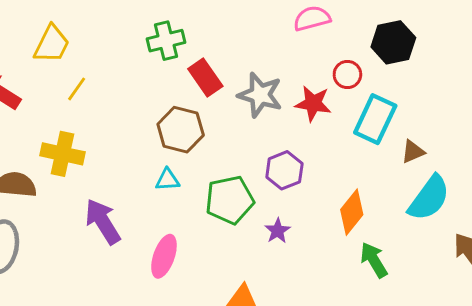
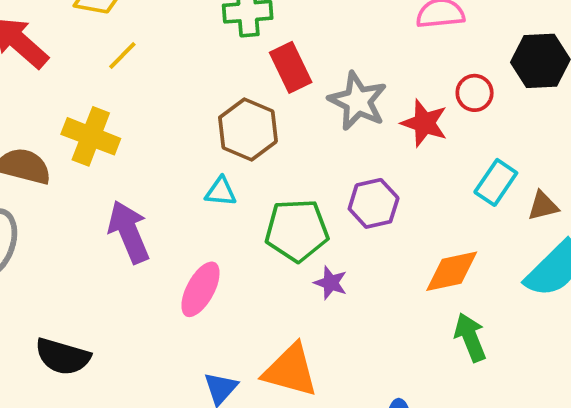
cyan rectangle: (375, 119) -> (496, 182), moved, size x0.7
orange diamond: (352, 212) -> (452, 271), turned 30
purple star: (278, 231) -> (331, 283), moved, turned -30

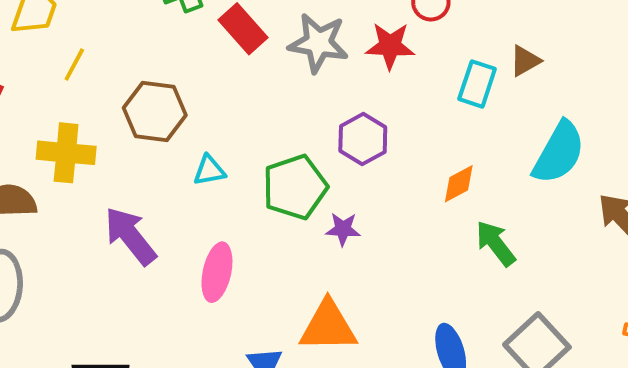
brown hexagon: (248, 129) -> (155, 112), moved
brown triangle: (543, 206) -> (525, 61), moved
orange diamond: (452, 271) -> (459, 184), size x0.7

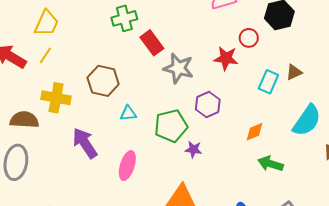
gray star: (318, 43) -> (178, 68), moved
yellow line: (74, 64) -> (45, 55), moved
green arrow: (496, 243) -> (270, 164), turned -40

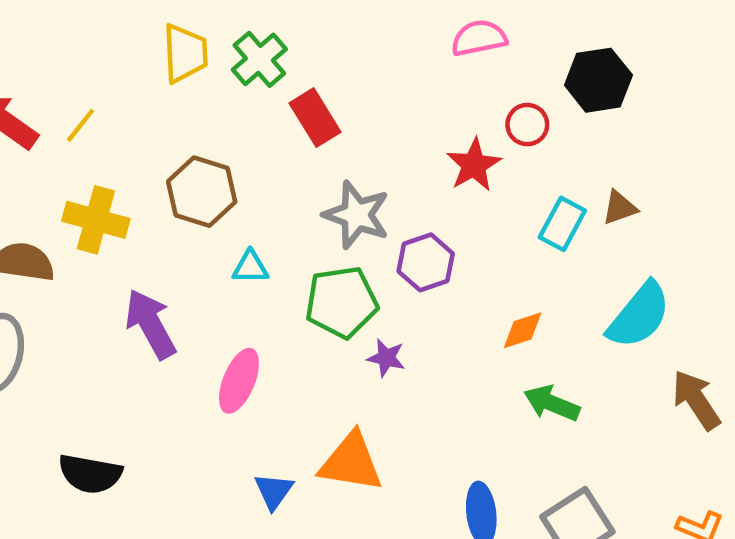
green cross: (124, 18) -> (259, 59), turned -30
yellow trapezoid: (46, 23) -> (185, 53), moved, turned -32
red star: (226, 58) -> (474, 165), turned 30
gray star: (178, 68) -> (357, 215), moved

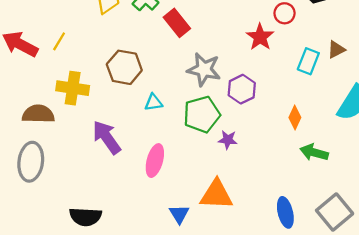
orange diamond: (523, 330) -> (295, 117), turned -40

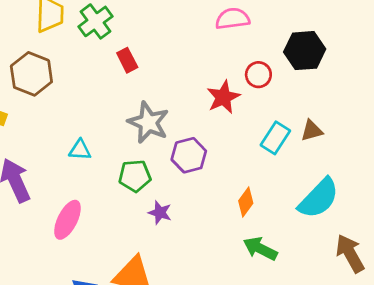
red rectangle: (177, 23) -> (127, 60), size x0.7
brown hexagon: (124, 67) -> (31, 74), moved
green pentagon: (202, 114) -> (135, 176), size x0.7

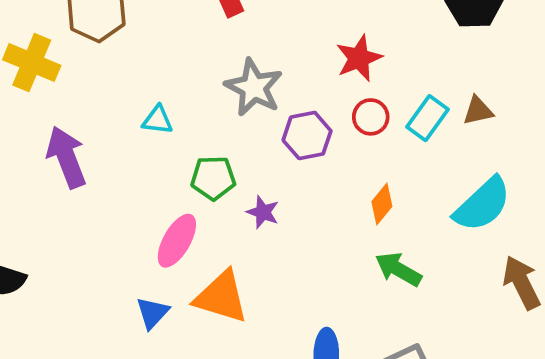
red circle: (258, 75) -> (371, 117), moved
green pentagon: (135, 176) -> (213, 178), moved
pink ellipse: (67, 220) -> (177, 241), moved

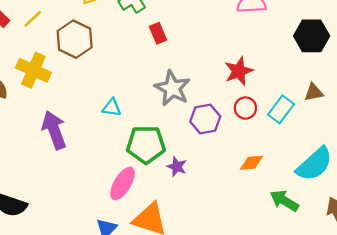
brown triangle: (478, 111) -> (314, 92), moved
green pentagon: (213, 178) -> (146, 145), size x1.4
orange diamond: (382, 204) -> (251, 163), turned 45
green arrow: (398, 269) -> (284, 201), moved

